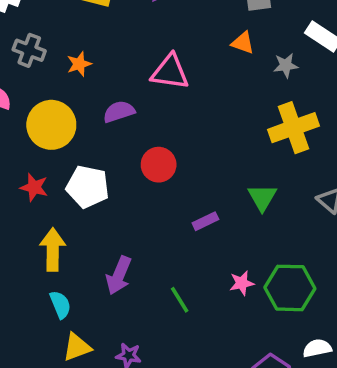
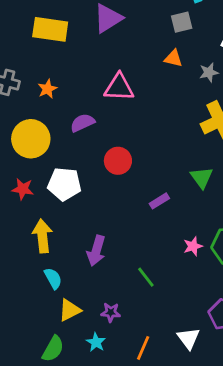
green line: (180, 300) -> (146, 277), moved

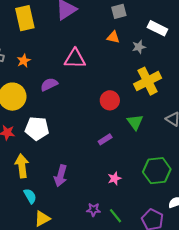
yellow rectangle: (50, 29) -> (25, 18), turned 70
red circle: (118, 161) -> (110, 100), moved
pink star: (193, 246) -> (114, 178), moved
green line: (146, 277) -> (116, 216), moved
purple star: (111, 312) -> (93, 210), moved

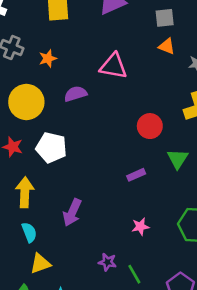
gray square: (119, 11) -> (165, 18), moved

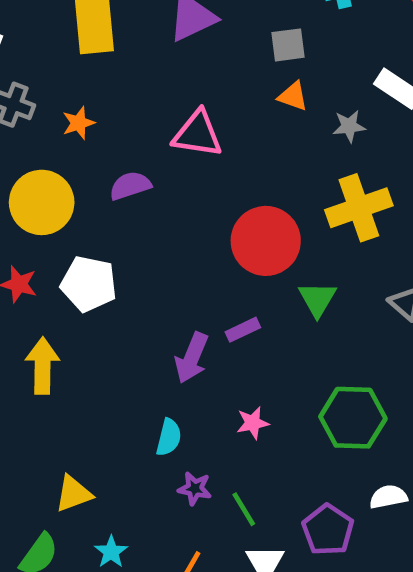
red circle: (150, 126) -> (266, 241), size x1.5
purple arrow: (72, 212) -> (192, 358), moved
cyan semicircle: (29, 232) -> (169, 437), moved, turned 36

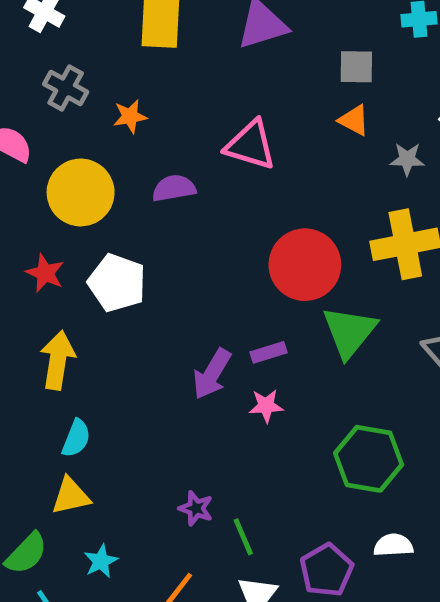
green triangle: (317, 299) -> (349, 332), size x1.4
pink star: (253, 423) -> (266, 406), moved
cyan semicircle: (169, 437) -> (76, 438), moved

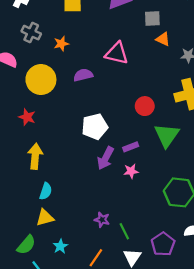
gray square: (356, 67) -> (152, 18), moved
red circle: (305, 265) -> (145, 106), size x0.6
white pentagon: (117, 283) -> (95, 127), moved, turned -30

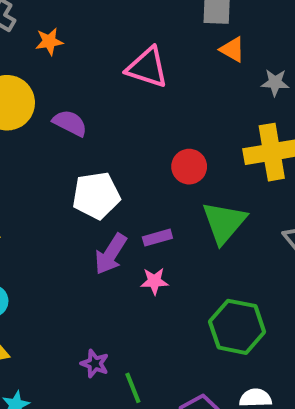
purple semicircle: (83, 75) -> (70, 123), moved, turned 36

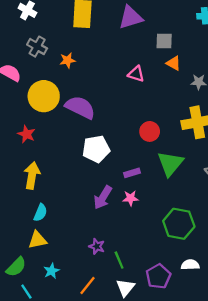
pink triangle: (147, 68) -> (136, 74), moved, size x0.7
purple semicircle: (70, 123) -> (80, 107), size x1.5
purple arrow: (111, 254) -> (103, 197), moved

